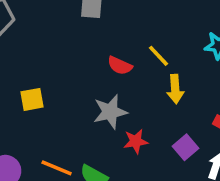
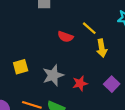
yellow square: (32, 99) -> (21, 67), moved
gray star: (110, 112) -> (53, 75), moved

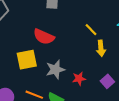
red semicircle: (65, 37) -> (44, 37), moved, size x1.5
yellow square: (21, 67) -> (27, 60), size x1.5

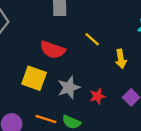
yellow line: (91, 30) -> (92, 39), moved
yellow square: (27, 60) -> (34, 78), turned 35

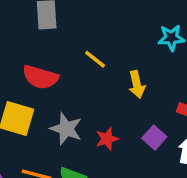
gray star: (69, 88) -> (66, 129), turned -30

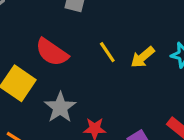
yellow arrow: (137, 84) -> (143, 57), moved, turned 45

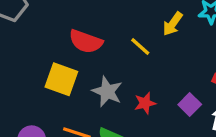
yellow line: (107, 52) -> (140, 46), moved

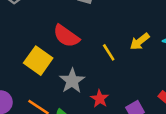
red star: (145, 103) -> (100, 99), turned 30

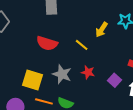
yellow square: (38, 61) -> (32, 80), moved
red star: (100, 99) -> (88, 72), moved

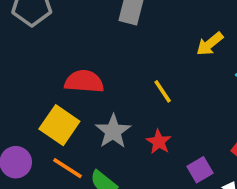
yellow arrow: (102, 30) -> (210, 44), moved
red semicircle: (47, 43) -> (84, 82), moved, turned 150

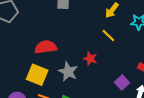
yellow line: (163, 91) -> (108, 36), moved
red star: (159, 142) -> (90, 59), moved

